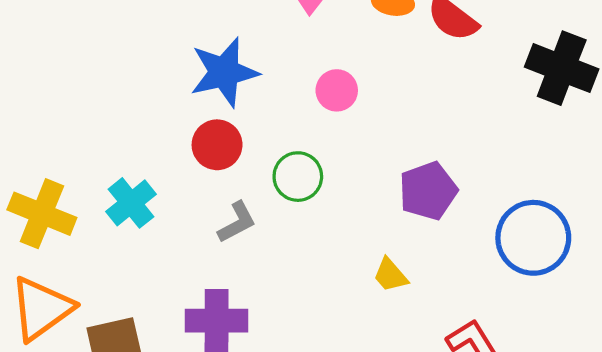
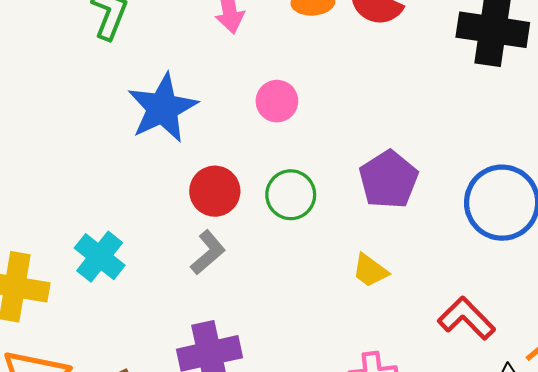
red circle: (217, 145) -> (215, 191), moved
green circle: (298, 177) -> (291, 195), moved

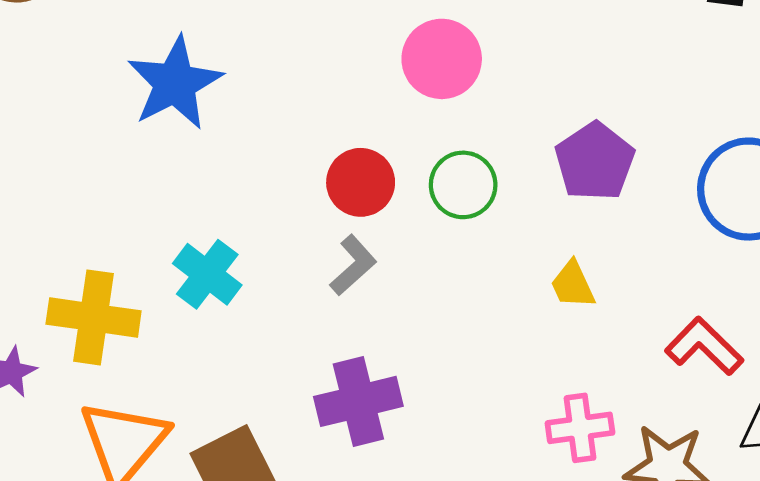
pink circle: (277, 101) -> (442, 59), size x1.4
blue star: (163, 108) -> (175, 83), moved
yellow trapezoid: (370, 270) -> (573, 285), turned 30

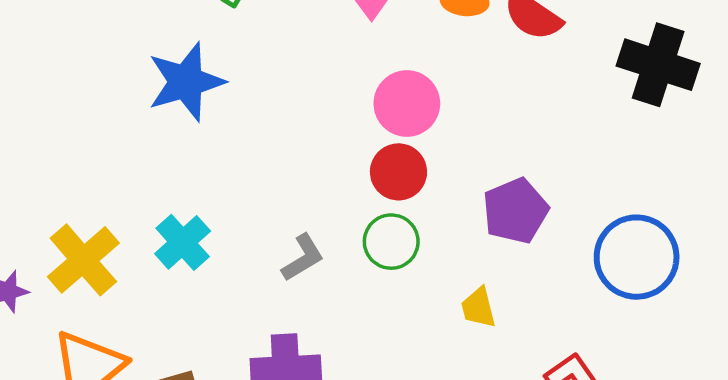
red circle: (361, 182) -> (398, 172), moved
green circle: (463, 185) -> (391, 242), moved
yellow cross: (94, 317) -> (83, 260), turned 30

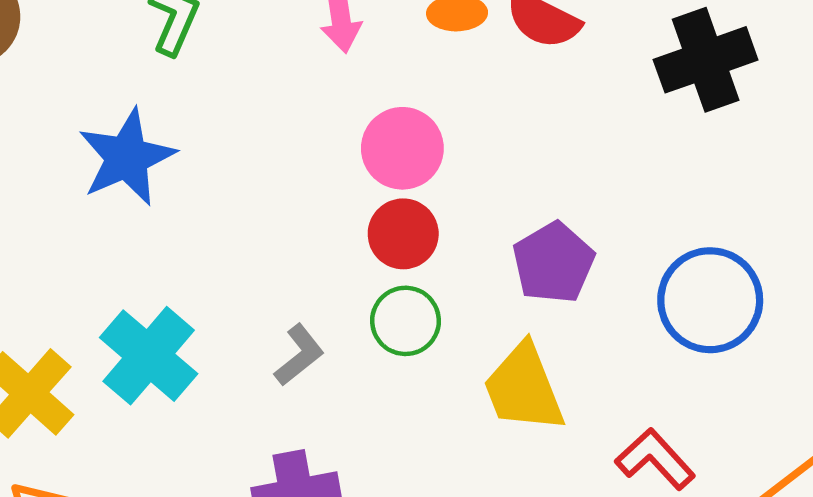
black cross: (658, 65) -> (706, 60), turned -30
cyan cross: (183, 242) -> (149, 356), size x1.4
yellow trapezoid: (478, 308) -> (524, 388), size x1.8

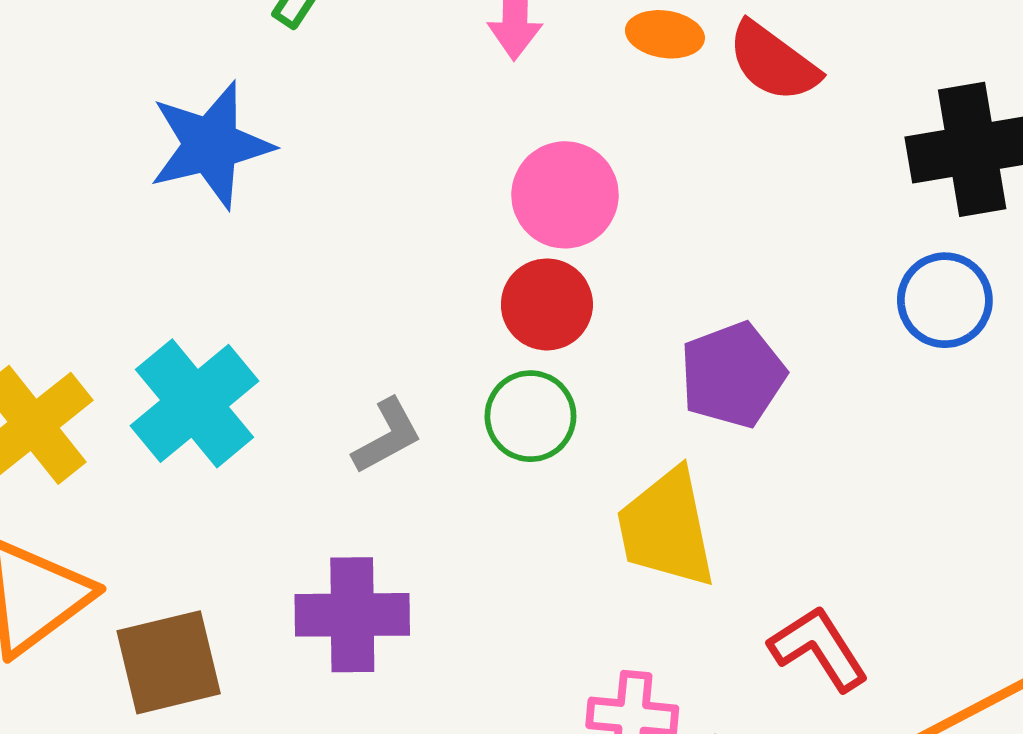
blue circle: (710, 300) -> (945, 300), moved, size x0.7

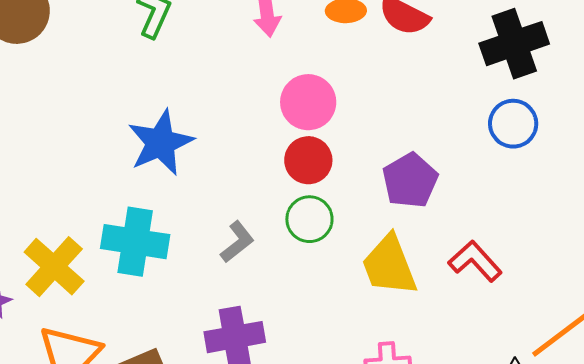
blue star: (211, 145) -> (161, 143), moved
cyan cross: (195, 403) -> (135, 242), turned -32
red L-shape: (819, 648) -> (475, 261), moved

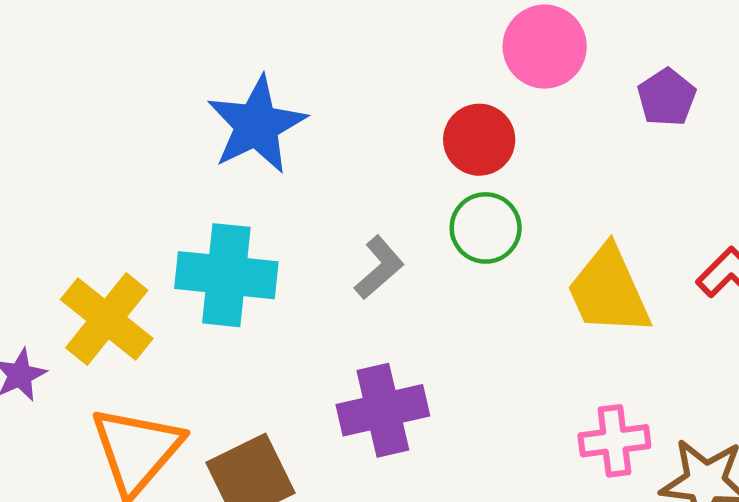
pink circle: (308, 102) -> (545, 47), moved
purple pentagon: (410, 181) -> (667, 97), moved, size x0.7

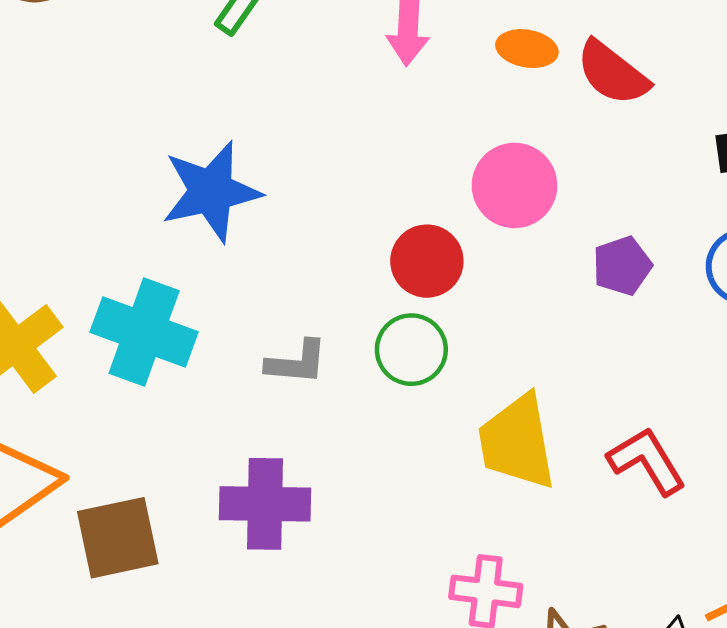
gray L-shape: (379, 268) -> (297, 362), turned 32

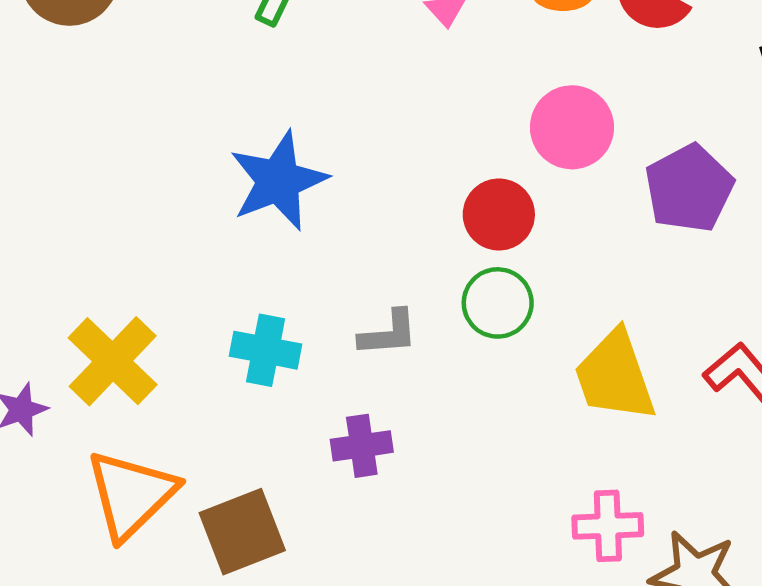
purple pentagon: (622, 266) -> (689, 188), size x1.5
cyan cross: (144, 332) -> (266, 350), moved, size x0.7
purple cross: (265, 504) -> (362, 446), moved, size x0.7

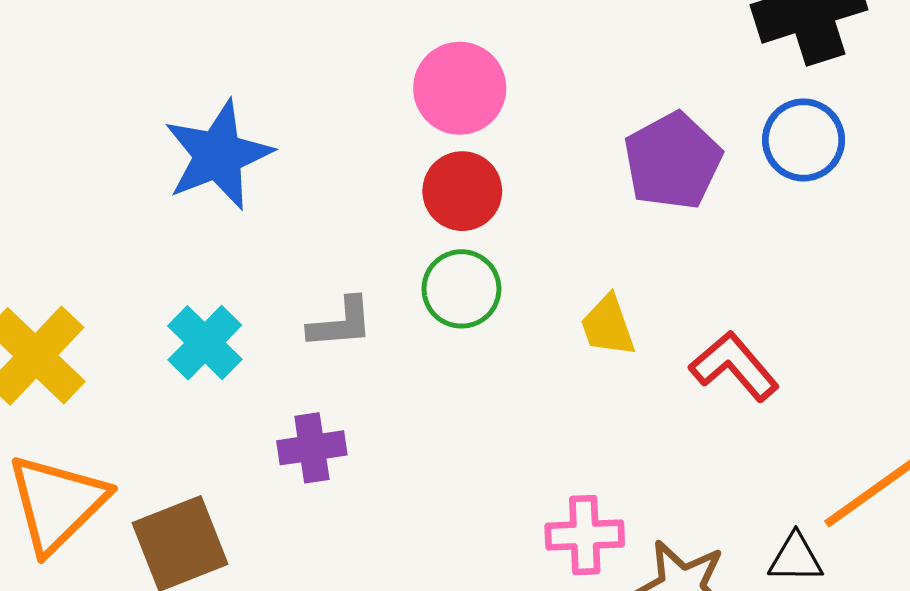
pink circle: (572, 127) -> (460, 88), moved
cyan cross: (266, 350) -> (205, 343), turned 34
yellow trapezoid: (615, 376) -> (608, 326), moved, size x0.6

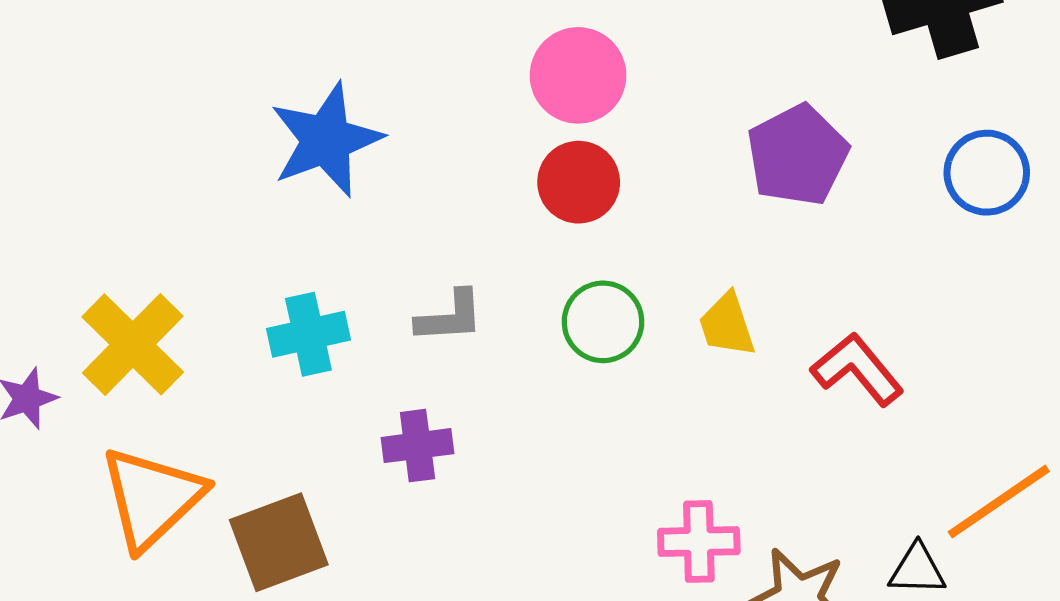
blue circle: (804, 140) -> (987, 173), moved
green circle: (461, 289) -> (603, 322), moved
cyan cross: (205, 343) -> (308, 334), turned 32

